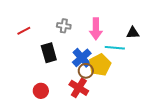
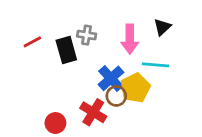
black triangle: (133, 33) -> (162, 27), moved, turned -40
black rectangle: (49, 53) -> (66, 50), moved
red cross: (79, 88) -> (93, 112), moved

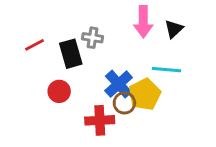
pink arrow: (130, 39) -> (143, 22), moved
red cross: (93, 112) -> (100, 120), turned -35
red circle: (55, 123) -> (59, 91), moved

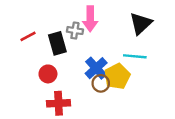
pink arrow: (143, 22) -> (90, 19), moved
black triangle: (174, 29) -> (141, 23), size x1.5
red cross: (100, 120) -> (59, 103), moved

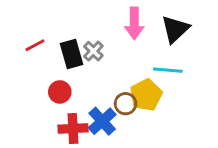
pink arrow: (90, 19) -> (134, 23), moved
gray cross: (75, 31) -> (93, 51), moved, turned 35
blue cross: (96, 68) -> (102, 121), moved

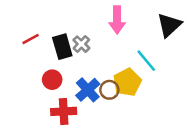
black triangle: (175, 29) -> (169, 25), moved
cyan line: (168, 70) -> (146, 61), turned 45
blue cross: (102, 121) -> (88, 90), moved

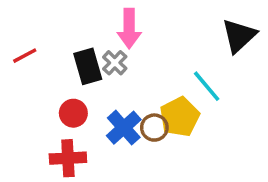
pink arrow: (117, 20) -> (129, 29), moved
red line: (31, 39) -> (25, 56), moved
red cross: (64, 111) -> (68, 158), moved

